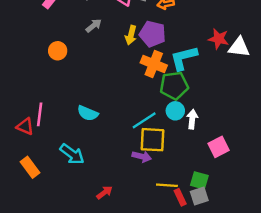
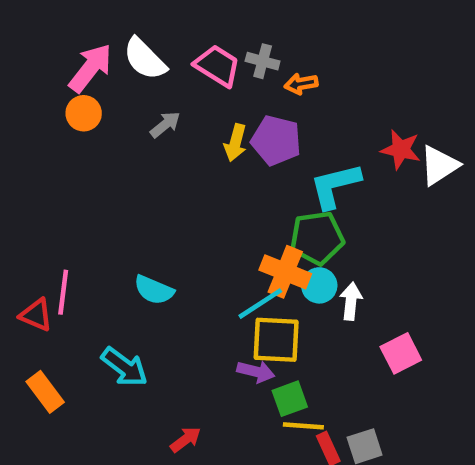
white triangle: (239, 47) -> (439, 165), turned -40
orange circle: (58, 51) -> (84, 113), moved
orange cross: (154, 64) -> (285, 272), moved
green square: (199, 180) -> (290, 399), moved, turned -36

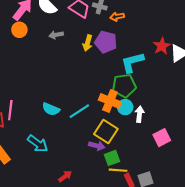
gray arrow: (165, 125) -> (56, 35), turned -152
red star: (401, 150) -> (162, 46), turned 30
cyan line: (260, 304) -> (79, 111), moved
yellow square: (276, 340) -> (106, 131), turned 30

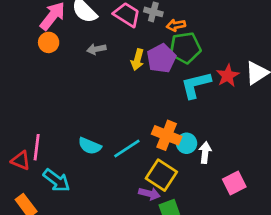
purple pentagon: (106, 42) -> (161, 58), turned 30
red star: (162, 46) -> (228, 76), moved
green pentagon: (124, 86) -> (185, 48), moved
cyan arrow: (38, 144) -> (57, 180), moved

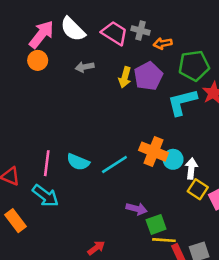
green pentagon: (185, 48) -> (194, 66), moved
pink line: (37, 147) -> (47, 163), moved
yellow square: (161, 175) -> (198, 189), moved, size x0.7

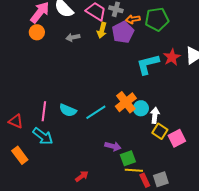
green pentagon: (194, 66) -> (157, 19), moved
purple pentagon: (148, 76) -> (123, 32), moved
yellow arrow: (125, 77) -> (102, 30), moved
orange cross: (154, 152) -> (126, 102), turned 30

